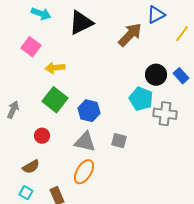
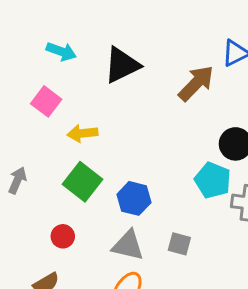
gray arrow: (13, 110) -> (17, 180), moved

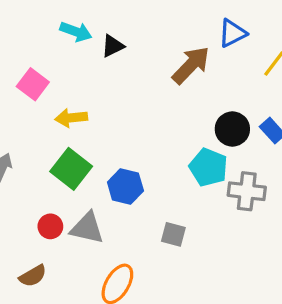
cyan arrow: (61, 52) -> (76, 32), moved
black triangle: (122, 65) -> (113, 46), size x0.6
gray triangle: (128, 245) -> (87, 228), moved

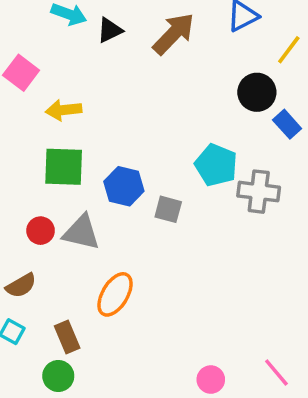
brown arrow: (191, 65) -> (174, 34), moved
black circle: (232, 129) -> (257, 92), moved
green square: (71, 169) -> (64, 167), turned -36
gray square: (173, 234) -> (168, 209), moved

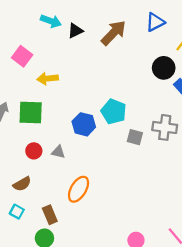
cyan pentagon: (216, 165) -> (114, 112), moved
green square: (64, 167) -> (31, 113), moved
gray square: (168, 209) -> (135, 137), moved
gray triangle: (81, 232) -> (58, 152), size x0.6

